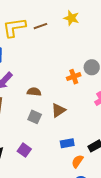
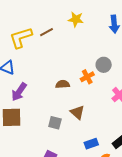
brown semicircle: (34, 92) -> (63, 84), moved
brown triangle: (58, 110) -> (77, 112), turned -35

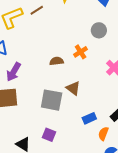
gray circle: (104, 65) -> (99, 30), moved
gray square: (55, 123) -> (52, 100), size x1.6

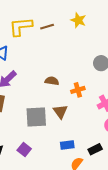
orange cross: (81, 52) -> (78, 90), moved
gray square: (52, 100) -> (36, 117), turned -30

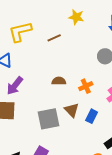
brown line: (47, 27) -> (54, 38), moved
blue rectangle: (67, 145) -> (92, 116), moved, turned -48

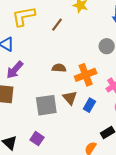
brown line: (54, 38) -> (57, 25), turned -32
orange cross: (86, 86) -> (86, 75), size x1.5

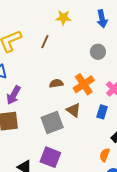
blue rectangle: (89, 105) -> (102, 112), moved
purple square: (37, 139) -> (50, 157), size x1.5

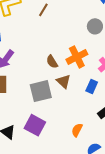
brown semicircle: (56, 83) -> (52, 62), moved, turned -120
orange semicircle: (105, 155) -> (77, 130), moved

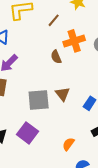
orange cross: (77, 57) -> (74, 41), moved
brown semicircle: (52, 62) -> (56, 57), moved

